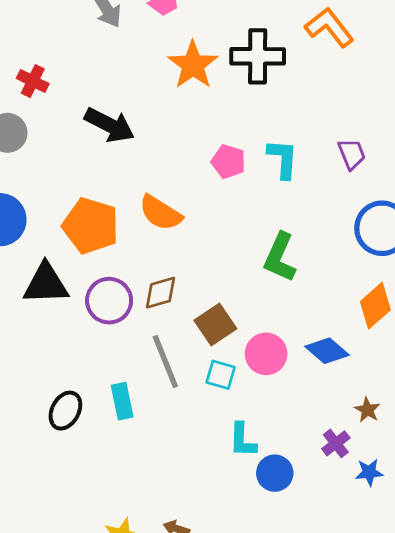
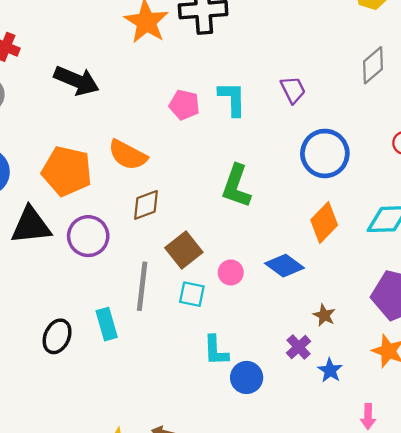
brown diamond: (161, 293) -> (146, 205), moved
pink circle: (266, 354) -> (231, 272), size x0.7
gray line: (165, 362) -> (142, 286), turned 33
blue star: (369, 472) -> (330, 370), turned -30

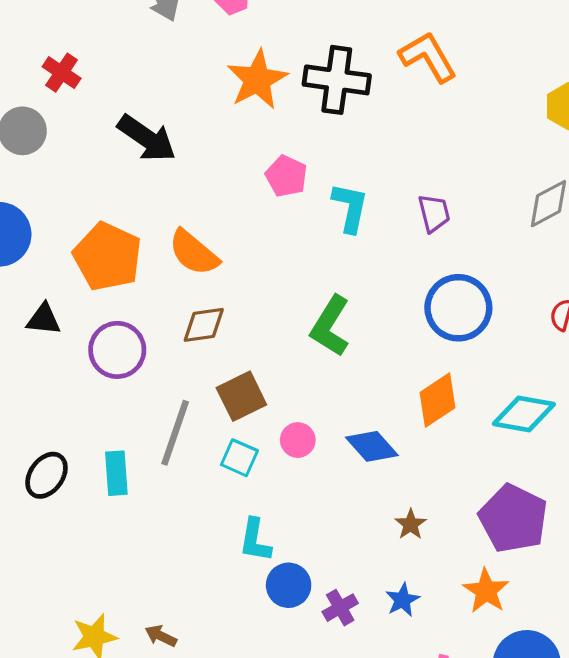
pink pentagon: (184, 105) -> (286, 176), moved
black triangle: (31, 226) -> (44, 319), size x0.6
purple cross: (299, 347) -> (340, 608), moved

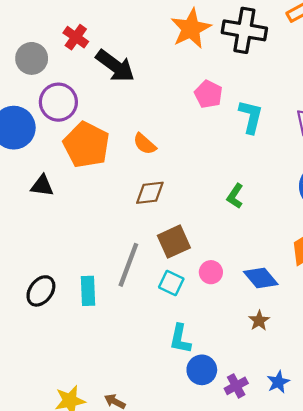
red cross: (62, 73) -> (76, 37), moved
orange semicircle: (194, 253) -> (145, 144), size x0.7
green L-shape: (330, 326) -> (235, 196), size x0.6
purple circle: (117, 350) -> (58, 102), moved
brown star: (411, 524) -> (259, 321), moved

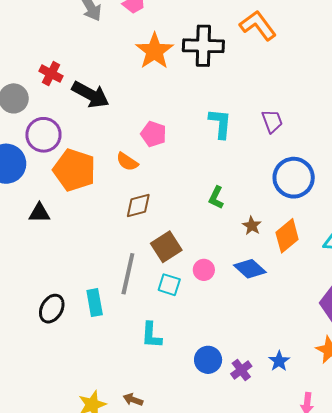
pink pentagon: (208, 94) -> (154, 134), moved
brown star: (259, 321) -> (252, 226), moved
cyan L-shape: (180, 339) -> (151, 335), moved

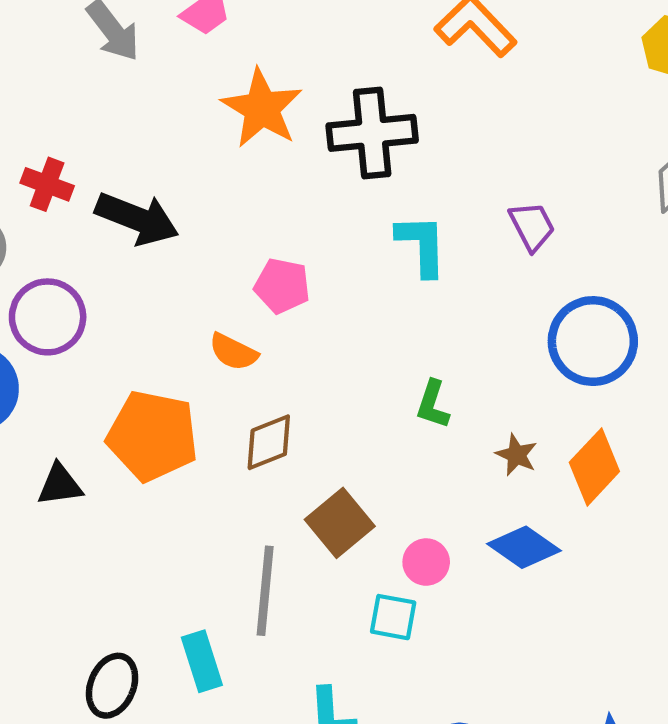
black cross: (203, 46) -> (372, 133), moved
orange pentagon: (74, 170) -> (153, 436), moved
cyan square: (169, 285) -> (393, 617), moved

